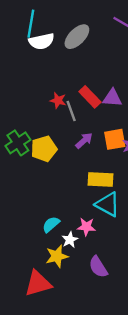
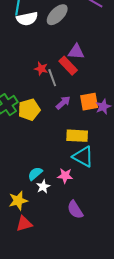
purple triangle: (112, 98) -> (76, 52), moved
white star: (70, 240) -> (43, 187), moved
yellow star: (57, 256) -> (18, 201), moved
red triangle: (38, 283) -> (24, 224), size x0.7

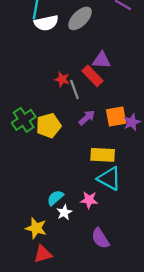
yellow star: (18, 201) -> (36, 228), turned 30

